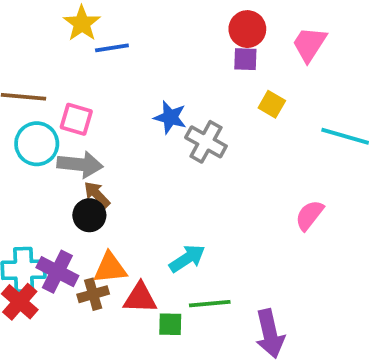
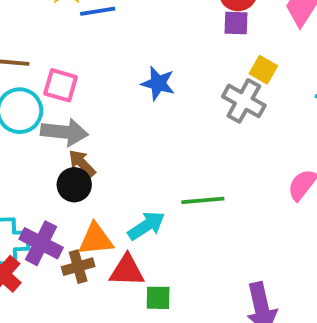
gray cross: (206, 142) -> (244, 101), moved
cyan arrow: (187, 258) -> (146, 226), moved
green line: (210, 304) -> (203, 200), moved

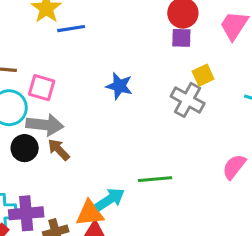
yellow square: (263, 70) -> (203, 75), turned 35
black circle: (74, 185) -> (25, 148), moved
orange triangle: (96, 239) -> (90, 213), moved
purple cross: (41, 243) -> (26, 213), turned -32

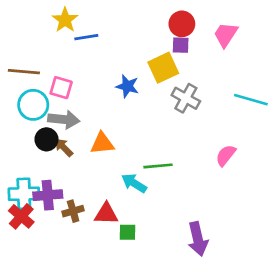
yellow square: (203, 75) -> (163, 68), moved, size x1.6
brown arrow: (59, 150) -> (64, 147), moved
cyan arrow: (110, 199) -> (134, 183), moved, turned -115
orange triangle: (90, 213) -> (102, 143), moved

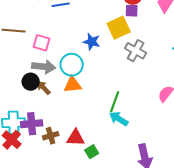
cyan circle: (33, 105) -> (72, 65), moved
green line: (158, 166) -> (115, 102), turned -65
cyan arrow: (134, 183) -> (119, 119), moved
green square: (127, 232) -> (92, 152), turned -32

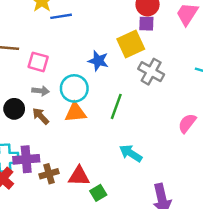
gray arrow: (44, 67) -> (41, 91), size x0.6
black circle: (31, 82) -> (14, 109), moved
green line: (115, 102) -> (116, 106), moved

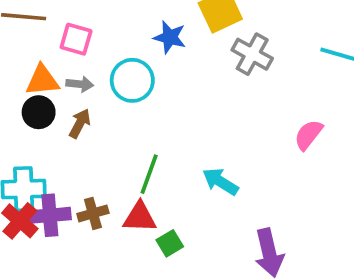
green line: (116, 106) -> (149, 174), moved
orange triangle: (75, 112) -> (42, 80), moved
brown arrow: (41, 116) -> (80, 123), turned 72
purple cross: (26, 159) -> (50, 215), moved

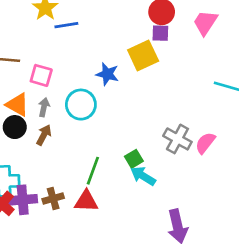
gray cross: (252, 54) -> (177, 139), moved
orange triangle: (42, 80) -> (17, 105), turned 35
gray arrow: (80, 84) -> (44, 107), turned -84
green square: (170, 243) -> (134, 159), moved

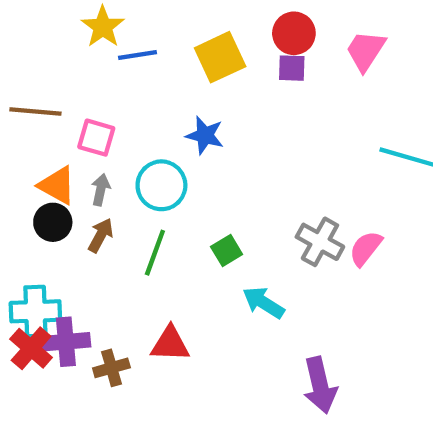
yellow square: (143, 56) -> (220, 57), moved
green square: (134, 159) -> (227, 251), moved
green line: (93, 171) -> (155, 253), moved
brown cross: (53, 198) -> (111, 368), moved

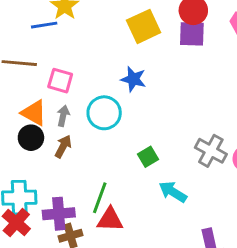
blue line: (138, 55) -> (44, 25), moved
purple square: (292, 68) -> (192, 34), size x1.4
green line: (155, 253) -> (100, 198), moved
purple cross: (66, 342) -> (59, 214), moved

